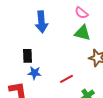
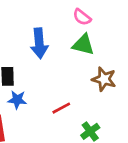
blue arrow: (41, 22) -> (39, 43), moved

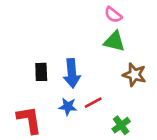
blue arrow: (39, 43) -> (72, 73), moved
blue star: (17, 100) -> (68, 107), moved

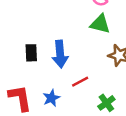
blue star: (68, 107) -> (51, 98), moved, turned -30

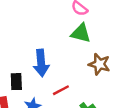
black rectangle: (31, 53) -> (16, 82), moved

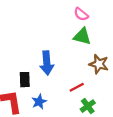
red line: (61, 90) -> (77, 87), moved

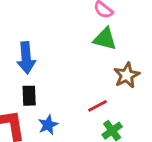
blue arrow: (47, 63) -> (26, 58), moved
brown star: (99, 64) -> (127, 75), turned 30

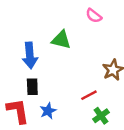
green triangle: (105, 39) -> (61, 40), moved

